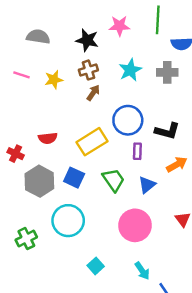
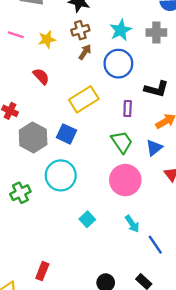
blue circle: (128, 120) -> (118, 64), moved
red semicircle: (48, 138) -> (41, 76), moved, turned -126
green trapezoid: (114, 180) -> (122, 142), moved
blue triangle: (147, 185) -> (154, 148), moved

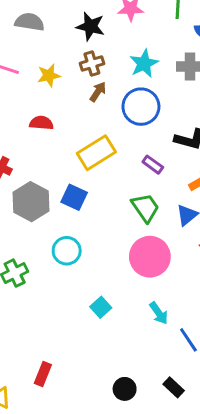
red semicircle: (41, 76) -> (41, 123), turned -42
purple rectangle: (128, 109) -> (153, 165), turned -56
cyan circle: (61, 175) -> (67, 251), size x0.7

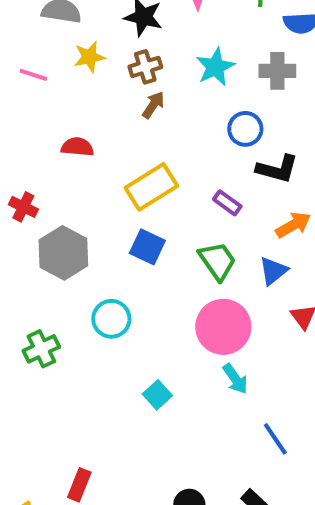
yellow star: (49, 75) -> (89, 57), moved
blue circle: (141, 107) -> (245, 129), moved, size x0.7
blue square: (74, 197) -> (147, 247), moved
cyan arrow: (159, 313) -> (235, 379), moved

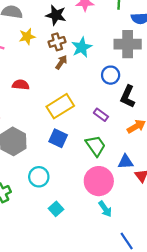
cyan star: (215, 67) -> (82, 47), moved
gray cross: (277, 71) -> (128, 44), size x1.4
black L-shape: (277, 169) -> (128, 97), turned 100
blue triangle: (273, 271) -> (126, 162), moved, turned 35
cyan square: (157, 395) -> (56, 209), moved

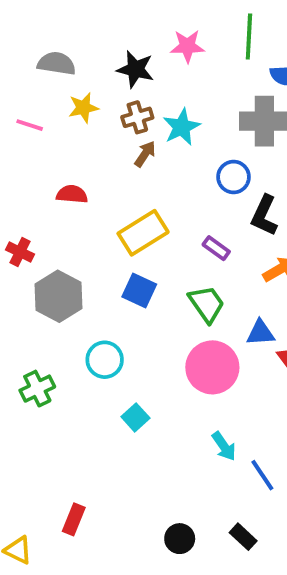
cyan arrow: (105, 209) -> (224, 446), moved

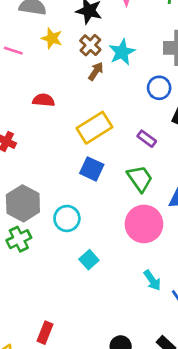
yellow star: (83, 108) -> (52, 38), turned 30
brown cross: (137, 117) -> (90, 45), turned -30
gray hexagon: (58, 296) -> (23, 203), moved

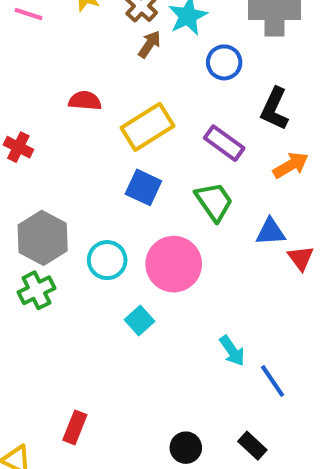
blue circle: (159, 88) -> (224, 62), moved
red semicircle: (44, 100) -> (85, 101), moved
purple rectangle: (147, 139) -> (224, 143), size x1.4
pink circle: (144, 224) -> (174, 264), moved

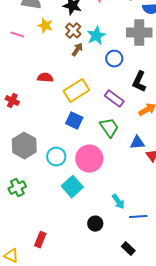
green cross: (37, 290) -> (17, 188), moved
cyan square: (139, 321) -> (72, 187), size x1.5
blue line: (273, 381) -> (138, 217), turned -60
black circle: (186, 448) -> (95, 224), moved

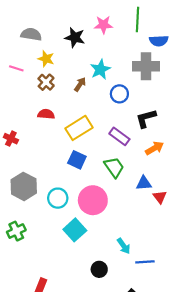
brown cross: (73, 31) -> (46, 82), moved
black L-shape: (139, 82) -> (146, 118), turned 50

